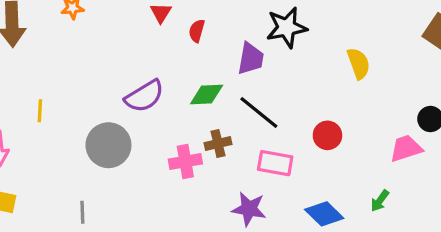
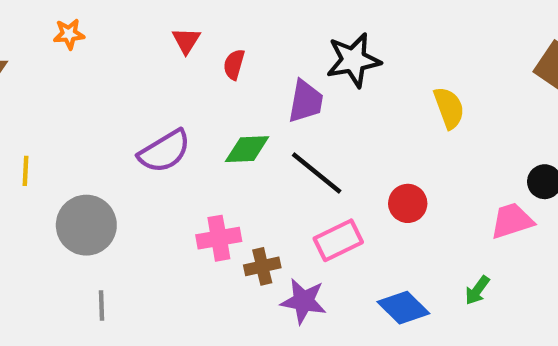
brown cross: (218, 144) -> (262, 266), moved
gray circle: (108, 145) -> (86, 225), moved
pink rectangle: (275, 163) -> (338, 240), turned -36
gray line: (82, 212) -> (102, 305), moved

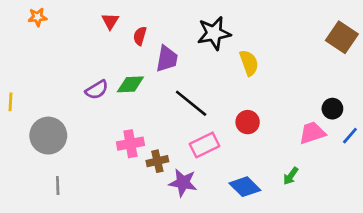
purple trapezoid: (306, 101) -> (167, 59), moved
yellow semicircle: (449, 108) -> (249, 63), moved
green diamond: (247, 149) -> (130, 84), moved
purple semicircle: (165, 151) -> (97, 90), size x0.7

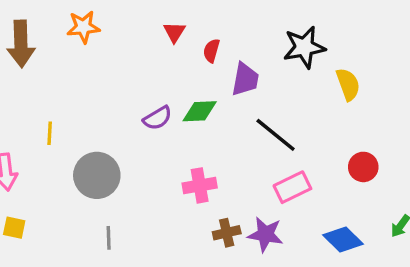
orange star: (38, 17) -> (83, 27), size x1.4
red circle: (248, 122) -> (363, 167), moved
brown cross: (157, 161) -> (227, 233), moved

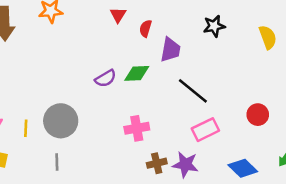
black star: (304, 47) -> (214, 26), size x0.7
yellow semicircle: (348, 84) -> (268, 37), moved
yellow line: (50, 133) -> (26, 128), moved
gray line: (109, 238) -> (57, 162), moved

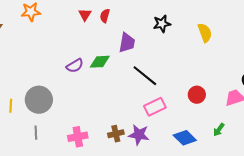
red semicircle: (145, 29) -> (105, 16), moved
pink cross: (137, 128) -> (78, 137), moved

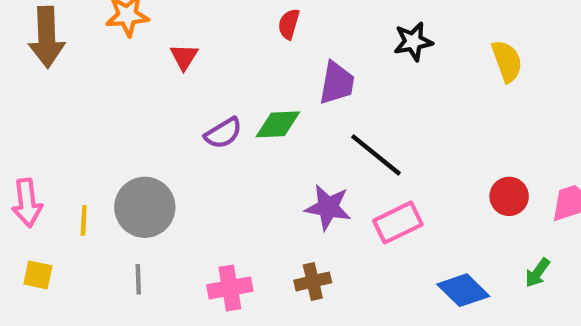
red triangle: (85, 15) -> (184, 57), moved
red circle: (197, 95) -> (509, 196), moved
purple star: (139, 135) -> (328, 207), moved

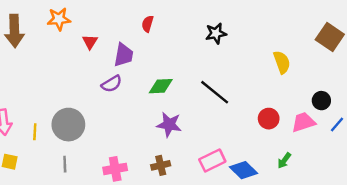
yellow semicircle: (507, 61) -> (282, 62), moved
purple trapezoid: (337, 83) -> (124, 55), moved
green diamond: (278, 124) -> (161, 86), moved
black line: (376, 155) -> (215, 92), moved
pink rectangle: (398, 223) -> (212, 161), moved

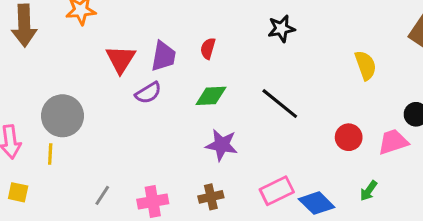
red semicircle: (148, 24) -> (208, 48), moved
red triangle: (90, 42) -> (121, 59), moved, size x1.5
gray circle: (68, 125) -> (62, 116), moved
gray line: (65, 164) -> (102, 195), moved, turned 35

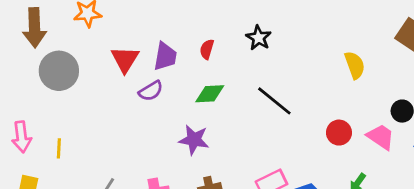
black star: (281, 29) -> (259, 38), moved, turned -30
gray circle: (62, 116) -> (59, 71), moved
pink trapezoid: (393, 142) -> (381, 137), turned 52
purple star: (222, 145) -> (194, 140), moved

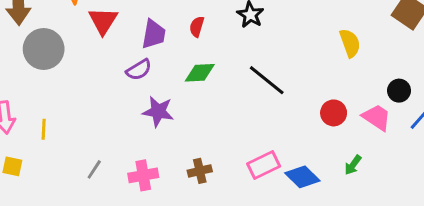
red triangle: (125, 59) -> (103, 21), moved
purple star: (194, 140) -> (158, 111), moved

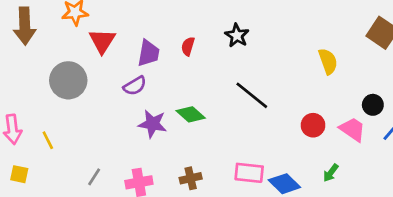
gray circle: (44, 49) -> (68, 80), moved
green diamond: (200, 73) -> (191, 114), moved, turned 44
yellow line: (44, 129) -> (48, 140), turned -30
pink rectangle: (264, 165) -> (249, 173), turned 32

